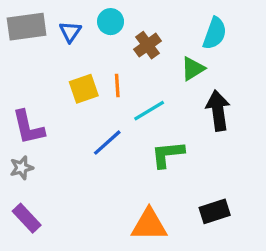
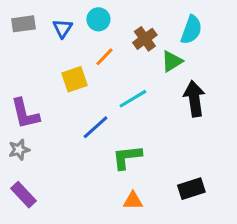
gray rectangle: (27, 27) -> (24, 24), size x0.7
brown cross: (147, 45) -> (145, 39), moved
orange line: (117, 85) -> (104, 57), moved, turned 48
green L-shape: (168, 154) -> (127, 157), moved
orange triangle: (149, 225) -> (133, 201), size x0.6

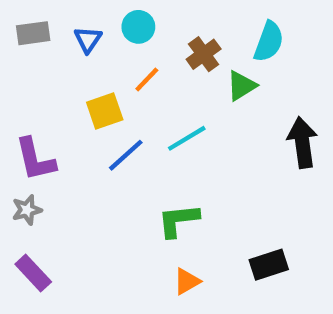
black arrow: (194, 99) -> (302, 143), moved
blue line: (95, 127) -> (126, 155), moved
orange triangle: (133, 201) -> (187, 281), turned -30

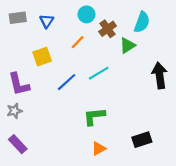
cyan circle: (138, 27) -> (86, 14), moved
yellow square: (105, 111) -> (42, 57), moved

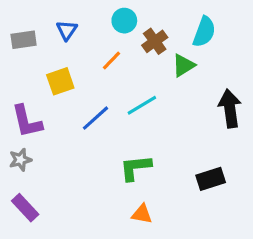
gray rectangle: (18, 18) -> (24, 40), moved
black rectangle: (142, 140) -> (211, 179), moved
orange triangle: (99, 149) -> (142, 214), turned 40

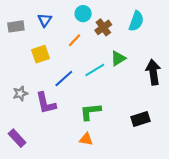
green triangle: (183, 65) -> (118, 58), moved
purple L-shape: (27, 121) -> (46, 103), moved
gray star: (20, 160) -> (20, 93), moved
orange triangle: (142, 214) -> (86, 139), moved

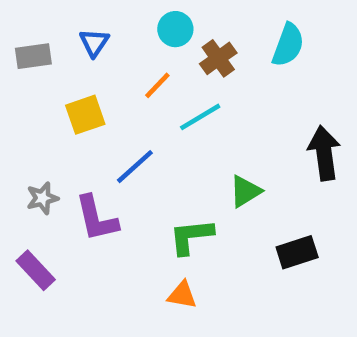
green triangle: (118, 58) -> (245, 191), moved
cyan line: (95, 70) -> (200, 117), moved
purple rectangle: (17, 138) -> (36, 270), moved

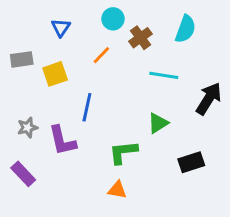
gray rectangle: (33, 56) -> (22, 59), moved
cyan line: (200, 117) -> (164, 75), moved, turned 40
black arrow: (324, 153) -> (209, 99), turned 40
blue line: (135, 167) -> (87, 107), turned -36

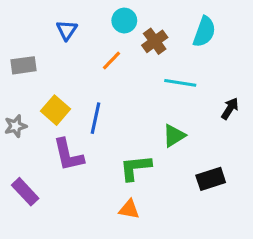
yellow square: (55, 74) -> (55, 110), moved, turned -30
black arrow: (209, 99) -> (230, 109), size x0.6
gray star: (27, 128) -> (15, 126), moved

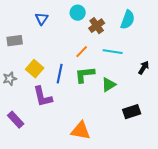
orange line: (111, 61) -> (82, 52), moved
green L-shape: (135, 168) -> (85, 75), moved
orange triangle: (129, 209) -> (81, 131), size x1.5

